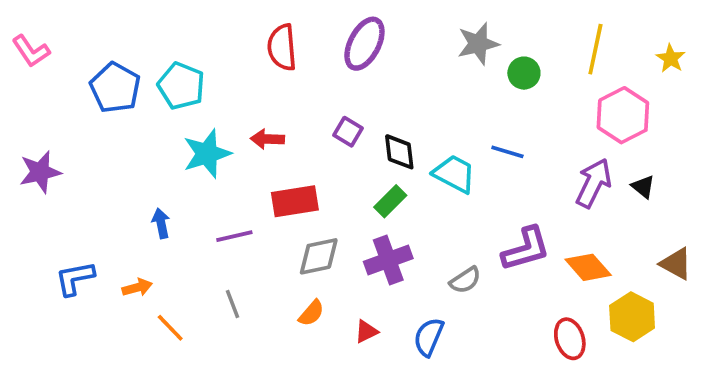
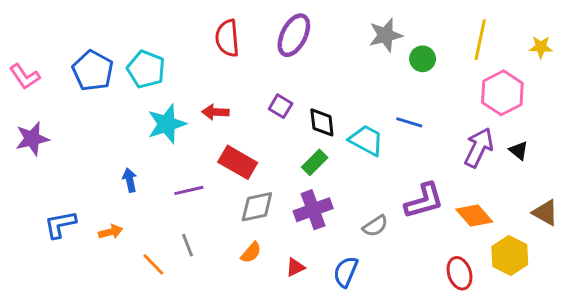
pink L-shape: (31, 51) -> (25, 77), moved
yellow star: (671, 58) -> (541, 47), turned -30
red rectangle: (295, 201) -> (238, 162), turned 39
orange line: (170, 328) -> (153, 264), moved

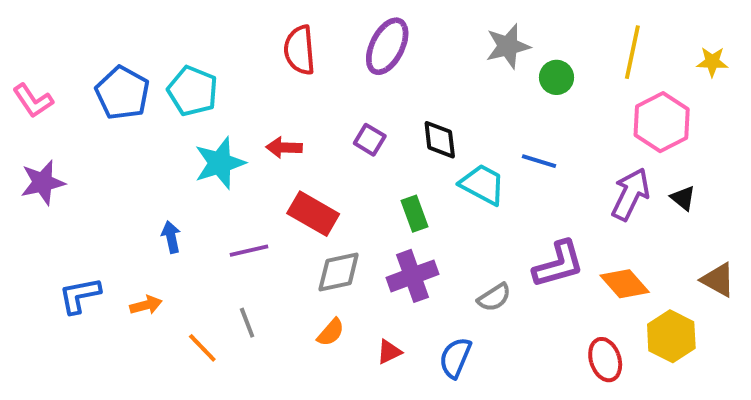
black diamond: (322, 122) -> (440, 140), moved
green rectangle: (315, 162) -> (414, 214), turned -65

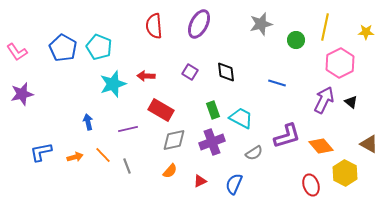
green circle: (557, 77) -> (296, 40), moved
cyan trapezoid: (483, 184) -> (241, 118), moved
orange line: (202, 348) -> (103, 155), moved

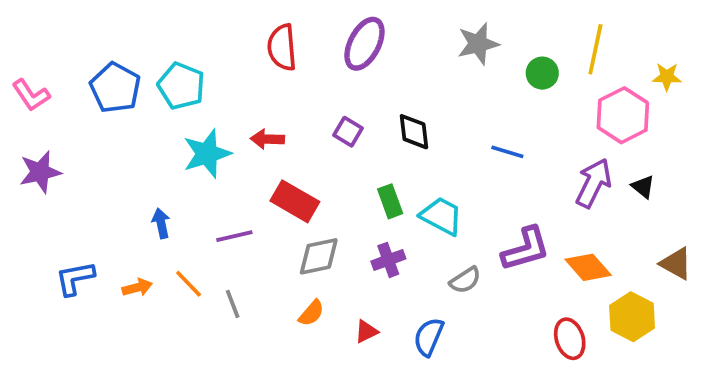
yellow star: (366, 32) -> (667, 77), moved
purple cross: (212, 142) -> (388, 260), size x0.7

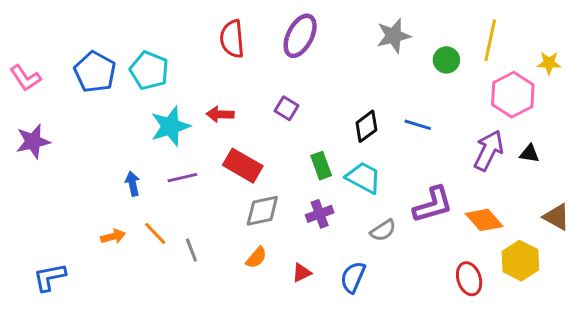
black diamond: (414, 132) -> (366, 126), moved, turned 60
black triangle: (643, 187) -> (529, 153), turned -30
purple line: (234, 236) -> (182, 178), moved
blue L-shape: (75, 278) -> (50, 277), moved

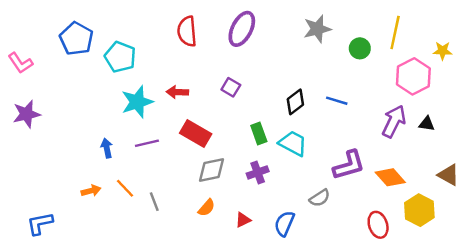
blue pentagon: (95, 72) -> (76, 39), moved
gray semicircle: (383, 230) -> (320, 198), moved

